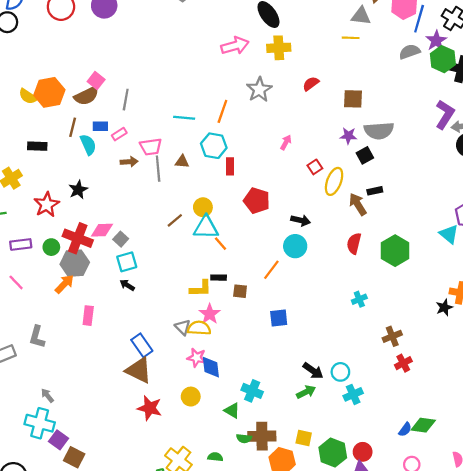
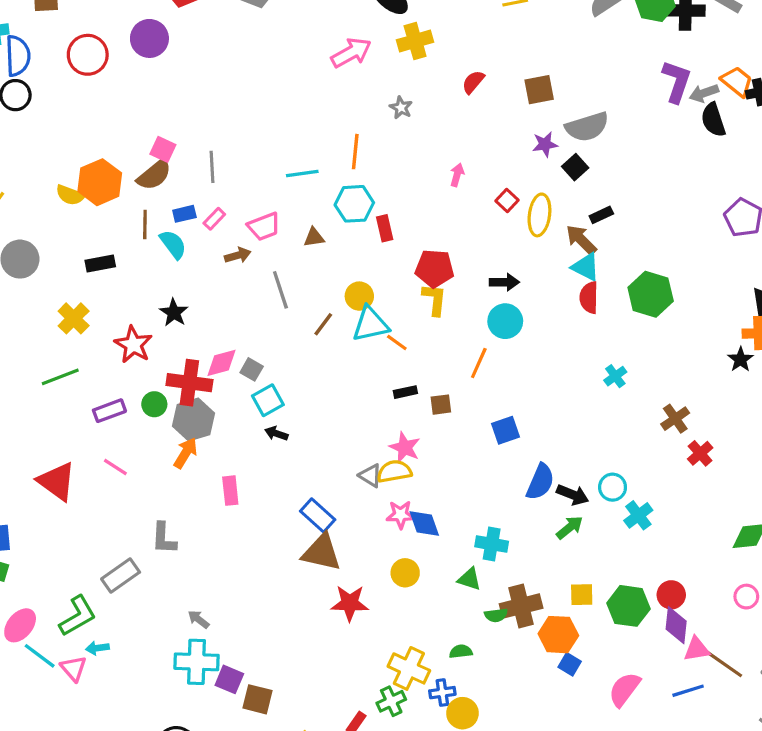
gray star: (259, 90) -> (401, 108), size x0.6
gray line: (158, 169) -> (280, 290), moved
cyan triangle: (449, 234) -> (586, 267), moved
yellow L-shape: (201, 289) -> (435, 299), moved, turned -70
blue semicircle: (405, 429) -> (540, 482), moved, size x1.6

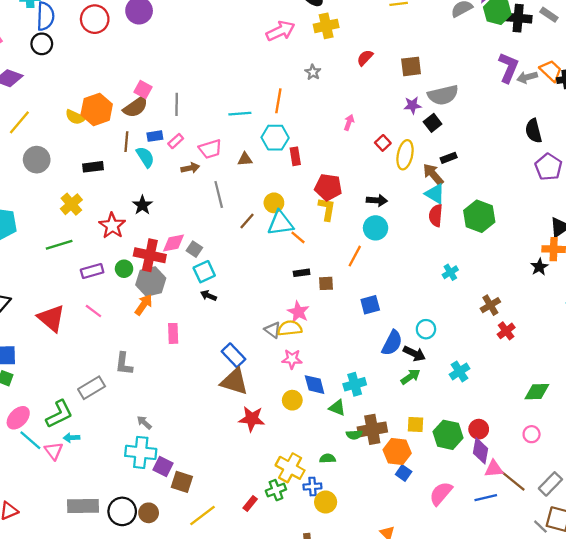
black semicircle: (713, 120) -> (534, 131), moved
cyan circle: (613, 487) -> (426, 329), moved
blue diamond: (424, 524) -> (315, 385), moved
cyan cross: (492, 544) -> (355, 384), turned -30

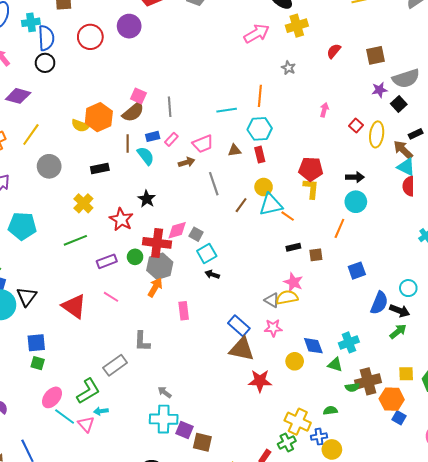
red rectangle: (295, 156) -> (260, 155), moved
pink star: (292, 359) -> (273, 328), moved

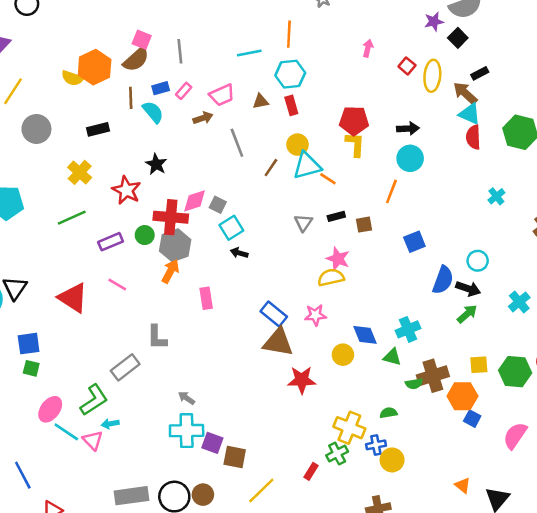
gray triangle: (272, 300) -> (303, 223), moved, turned 35

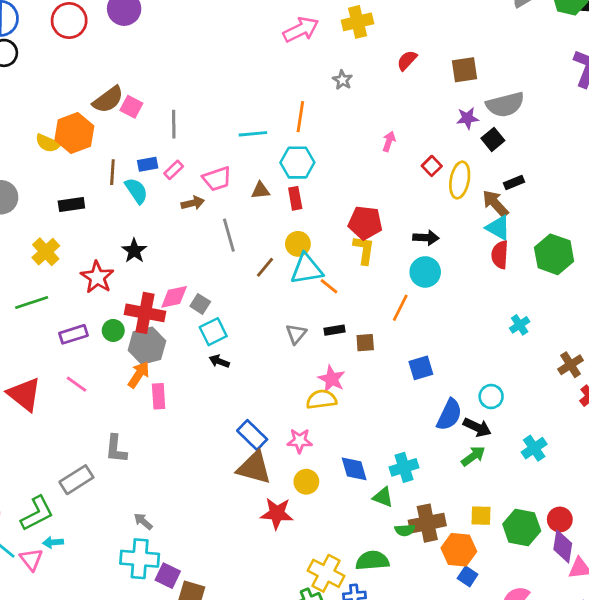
brown semicircle: (136, 59) -> (108, 100), moved
pink rectangle: (206, 298) -> (159, 396), moved
yellow circle: (343, 355) -> (306, 482), moved
green semicircle: (388, 413) -> (372, 561), size x1.6

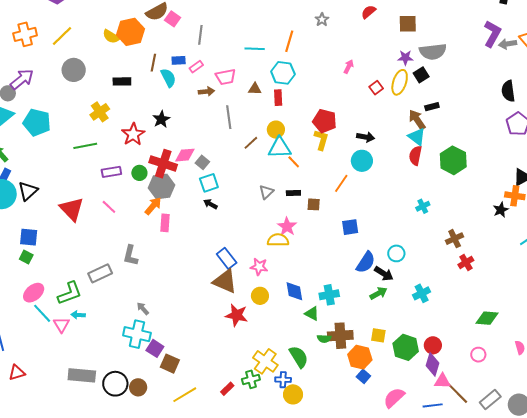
yellow ellipse: (460, 180) -> (400, 82), moved
green semicircle: (372, 561) -> (299, 357), turned 55

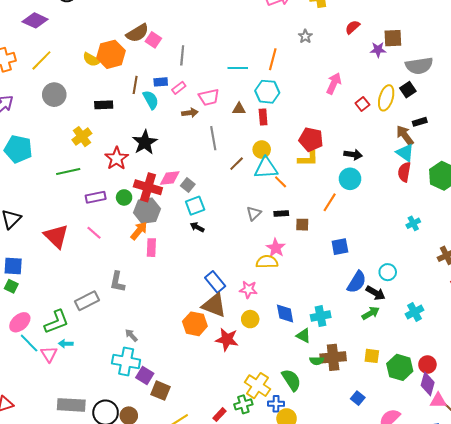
purple star: (405, 58) -> (378, 50), moved
pink arrow: (349, 67) -> (334, 83), size x1.5
black star: (161, 119) -> (145, 142), size x1.4
yellow L-shape: (321, 140) -> (308, 159), turned 75
orange hexagon: (360, 357) -> (195, 324), moved

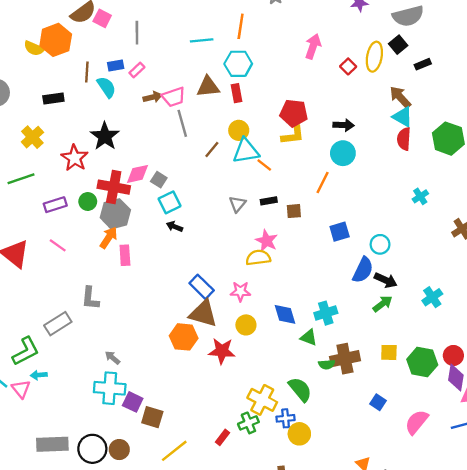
pink trapezoid: (209, 97) -> (174, 97), moved
brown triangle: (239, 109) -> (208, 87), size x1.5
black rectangle: (420, 122) -> (423, 64), moved
cyan circle: (388, 272) -> (380, 244), moved

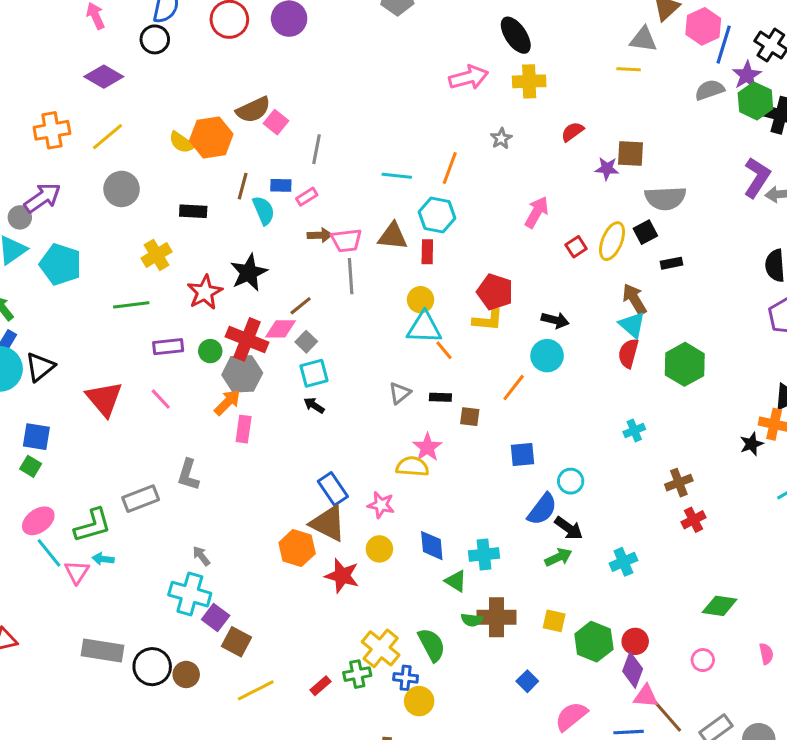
brown line: (212, 150) -> (301, 306), moved

